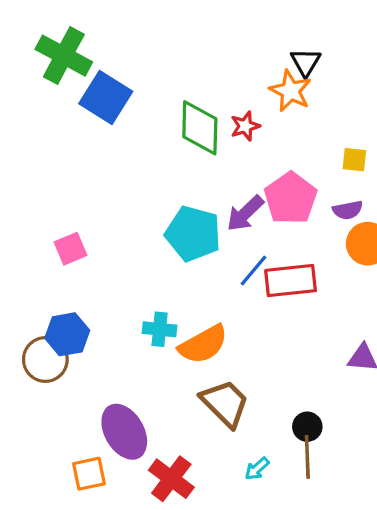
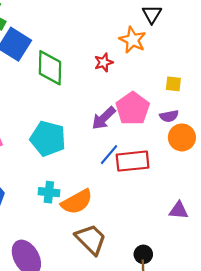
black triangle: (306, 62) -> (152, 14), moved
green diamond: (200, 128) -> (50, 68), moved
cyan pentagon: (193, 234) -> (48, 139), moved

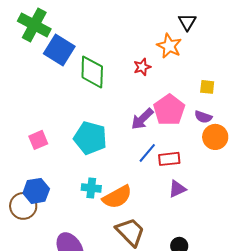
purple semicircle: (169, 116) -> (203, 117), turned 30
red rectangle: (133, 161) -> (169, 159), size x0.7
purple triangle: (179, 210) -> (177, 189), moved, turned -30

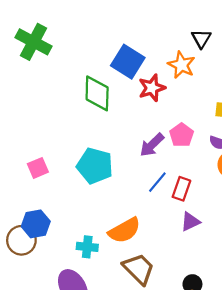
blue square: (59, 50) -> (128, 62), moved
red star: (142, 67) -> (152, 88), size x1.4
pink pentagon: (169, 110) -> (181, 135), size x0.7
red rectangle: (169, 159) -> (181, 189), turned -65
cyan cross: (91, 188) -> (87, 247), moved

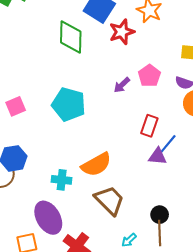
purple arrow: (152, 145) -> (122, 85), size x0.7
blue line: (157, 182) -> (168, 144), moved
purple triangle: (190, 222) -> (158, 156), turned 30

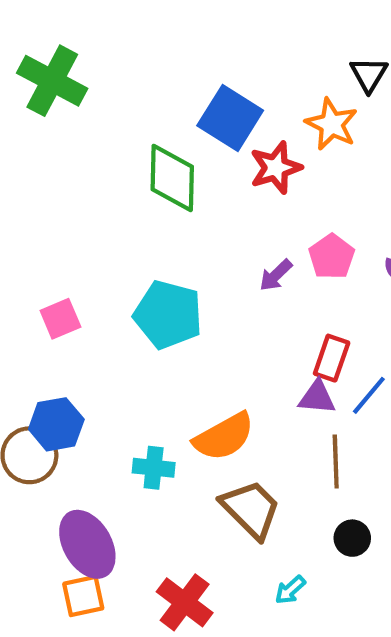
purple triangle: (158, 156) -> (317, 397), moved
purple ellipse: (48, 218) -> (87, 544), moved
brown line: (160, 233) -> (336, 462), moved

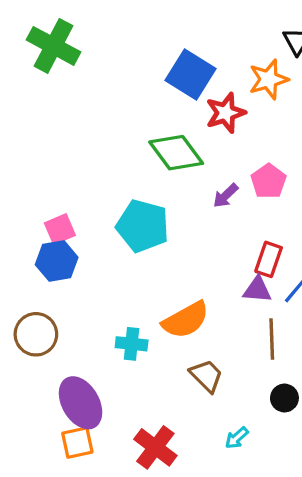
orange star: (332, 124) -> (269, 79), turned 30
green diamond: (172, 178) -> (176, 153), moved, turned -38
blue hexagon: (56, 424) -> (57, 261), moved
brown trapezoid: (251, 509) -> (206, 376), size x0.7

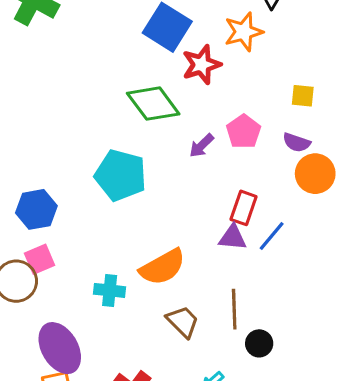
pink square: (60, 229) -> (40, 259), moved
brown line: (272, 339) -> (234, 309), moved

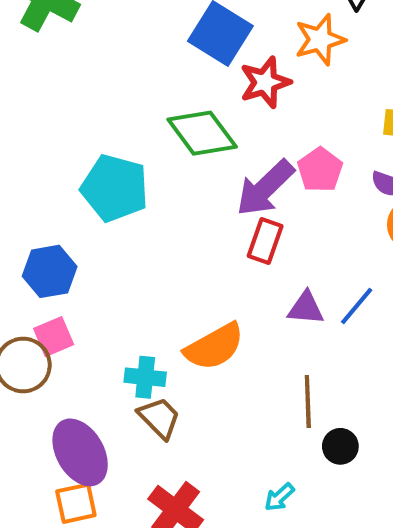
purple arrow: (202, 146) -> (265, 188), size x1.8
cyan pentagon: (121, 175) -> (115, 188), moved
red rectangle: (244, 208) -> (265, 241), moved
brown trapezoid: (183, 322) -> (159, 418), moved

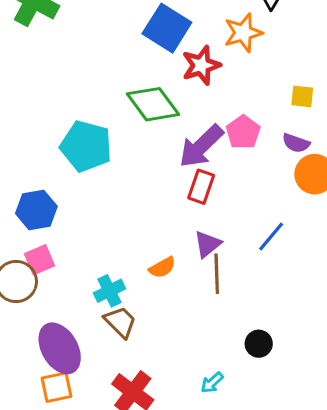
purple triangle: (306, 308) -> (207, 244), moved, turned -44
orange semicircle: (214, 347) -> (162, 267), size x0.6
cyan cross: (145, 377) -> (109, 291), turned -32
brown line: (308, 402) -> (217, 274), moved

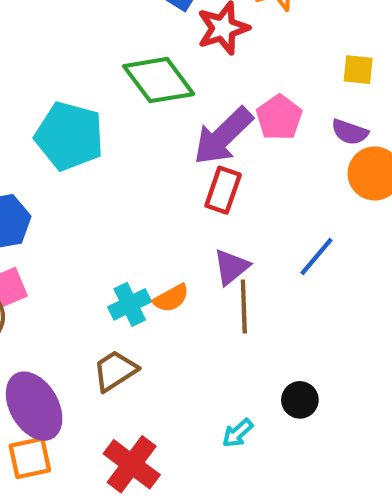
cyan cross: (109, 291) -> (130, 304), moved
brown trapezoid: (120, 322) -> (115, 371), turned -78
cyan arrow: (212, 383) -> (238, 433), moved

